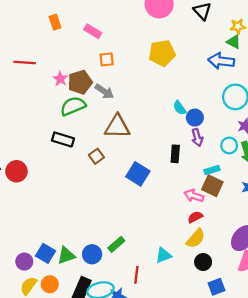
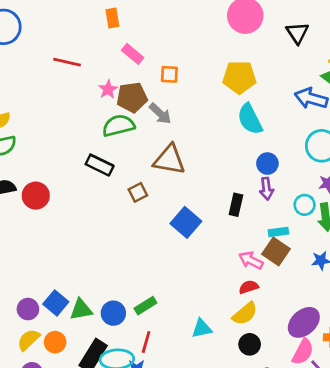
pink rectangle: (93, 31) -> (133, 54), moved
cyan semicircle: (180, 108) -> (250, 119), moved, size x1.6
red line: (136, 275) -> (146, 342), moved

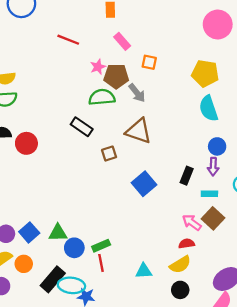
cyan rectangle: (278, 232) -> (209, 194), moved
green triangle: (81, 310) -> (58, 233), moved
red line: (146, 342) -> (101, 263), moved, turned -36

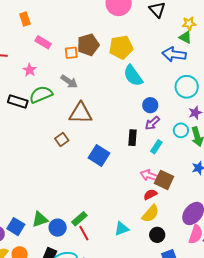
brown pentagon: (116, 76) -> (88, 45), moved
black rectangle: (82, 127) -> (18, 101), moved
purple arrow: (213, 167) -> (152, 123), turned 63
cyan rectangle: (209, 194) -> (156, 147), turned -40
brown square: (213, 218) -> (164, 180), moved

